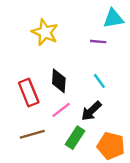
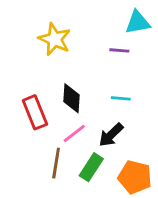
cyan line: (99, 81) -> (121, 98), turned -49
brown line: (32, 134) -> (56, 163), moved, turned -65

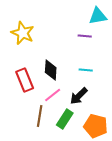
yellow star: (55, 39) -> (23, 33), moved

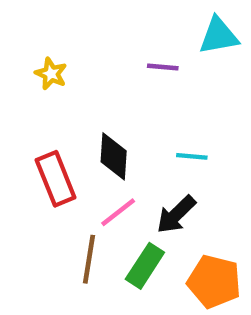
yellow star: (23, 33) -> (51, 74), size x0.6
purple line: (85, 36) -> (163, 67), moved

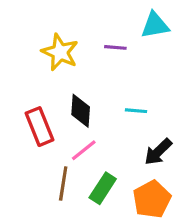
yellow star: (51, 74) -> (60, 52), moved, size x1.6
black arrow: (176, 214) -> (158, 152), moved
orange pentagon: (214, 281) -> (152, 199), turned 30

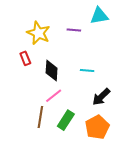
red rectangle: (39, 127) -> (25, 58), moved, size x0.6

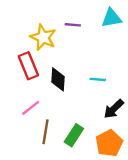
purple line: (74, 30) -> (73, 25), moved
red rectangle: (25, 58) -> (28, 66), size x1.6
pink line: (54, 96) -> (31, 108), moved

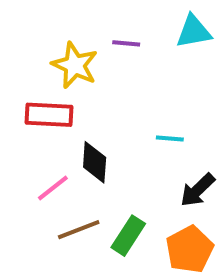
red rectangle: (28, 66) -> (49, 115), turned -65
black diamond: (58, 79) -> (95, 162), moved
brown line: (45, 132) -> (79, 230), turned 60

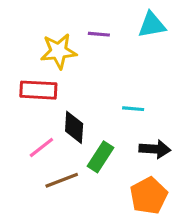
yellow star: (75, 65) -> (59, 51), turned -30
black arrow: (198, 190) -> (155, 149), turned -132
green rectangle: (128, 236) -> (100, 157), moved

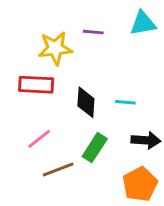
black diamond: (74, 127) -> (86, 102), moved

